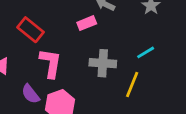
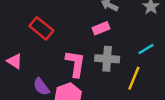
pink rectangle: (87, 23) -> (101, 28), moved
pink L-shape: (51, 63) -> (75, 64), moved

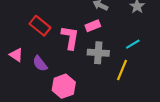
pink L-shape: (75, 64) -> (70, 38), moved
purple semicircle: (41, 87) -> (40, 64), moved

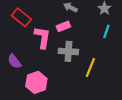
red rectangle: (40, 26) -> (21, 17), moved
cyan line: (133, 44) -> (106, 31), moved, turned -40

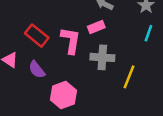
red rectangle: (21, 17) -> (37, 36), moved

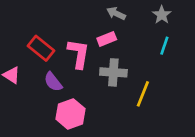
purple semicircle: (37, 70) -> (53, 82), moved

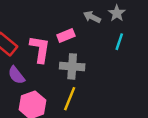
gray arrow: (116, 13) -> (92, 17), moved
yellow line: (143, 94) -> (70, 99), moved

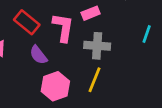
cyan line: (119, 42) -> (147, 34), moved

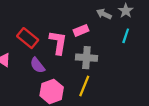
cyan line: (147, 34) -> (126, 36), moved

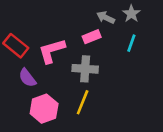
pink rectangle: (81, 30) -> (92, 37), moved
pink L-shape: (58, 42) -> (52, 51), turned -115

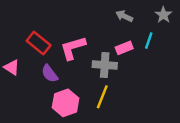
gray star: (131, 14) -> (163, 15), moved
pink rectangle: (92, 37) -> (124, 48), moved

